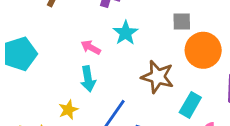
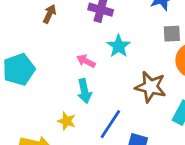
yellow star: (68, 110) -> (67, 121), turned -30

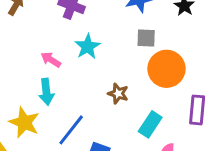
brown star: (151, 87) -> (118, 94), size x0.6
yellow star: (67, 121) -> (24, 122), size x1.5

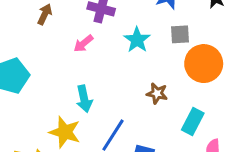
cyan star: (88, 47) -> (137, 40), moved
pink arrow: (51, 60) -> (83, 43), moved, turned -66

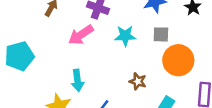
cyan star: (137, 40) -> (125, 36), turned 30
pink arrow: (83, 43) -> (81, 35), size x1.5

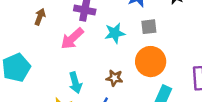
orange circle: (178, 60) -> (151, 62), moved
brown star: (138, 81) -> (114, 78), moved

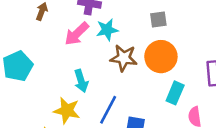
cyan star: (115, 33) -> (107, 30), moved
brown star: (114, 78) -> (124, 58), moved, size x1.5

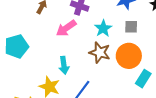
cyan star: (107, 30) -> (103, 28), moved, turned -30
cyan rectangle: (175, 93) -> (143, 79), moved

